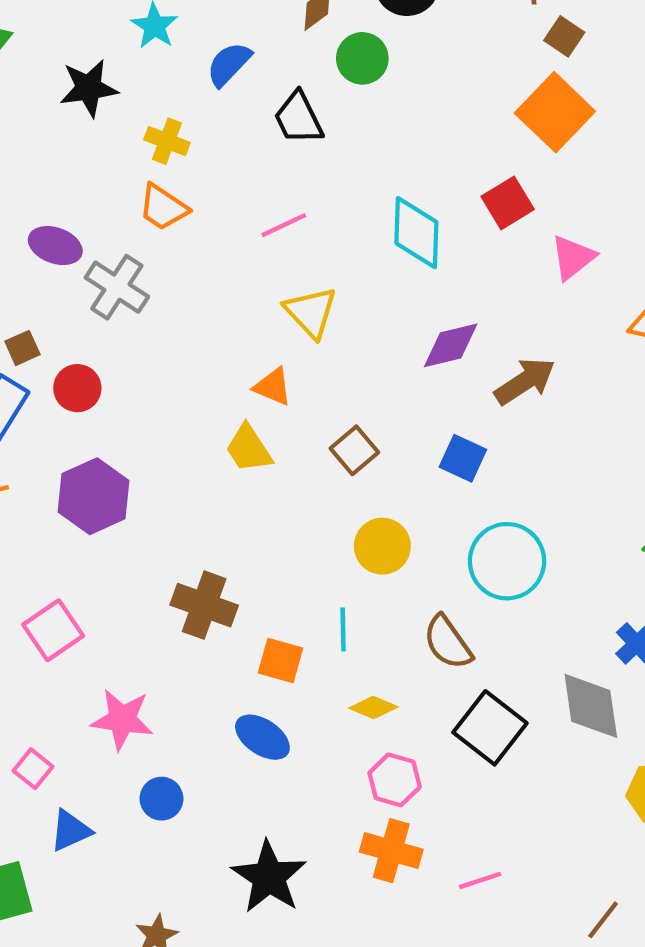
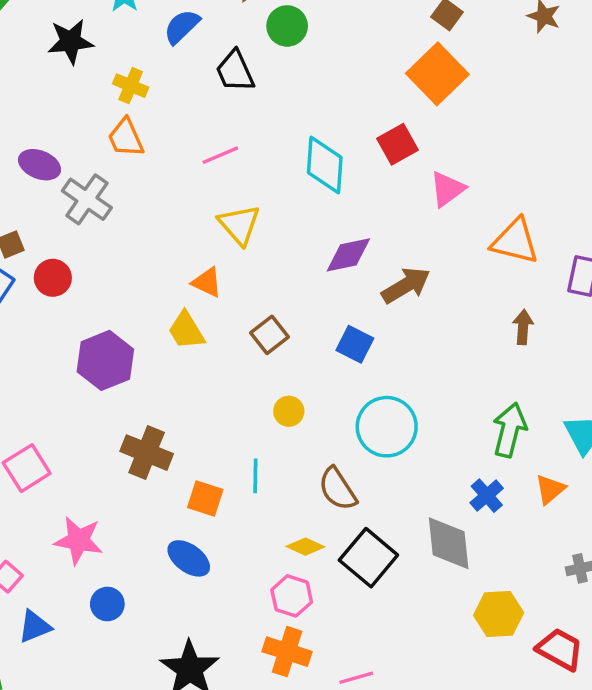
orange trapezoid: (163, 207) -> (126, 138), turned 30
purple hexagon: (93, 496) -> (105, 360), moved
yellow circle: (382, 546) -> (289, 411), size x0.7
yellow diamond: (373, 707) -> (305, 547), moved

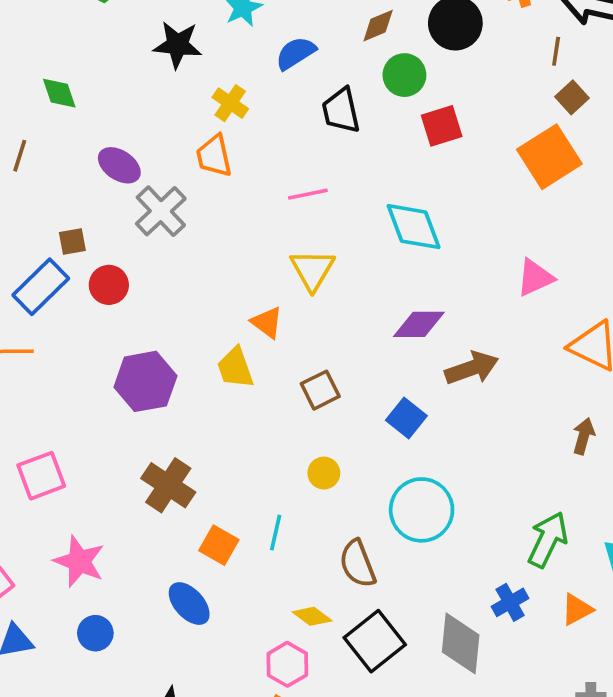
red square: (398, 144) -> (442, 126), moved
cyan diamond: (325, 165) -> (414, 227), turned -36

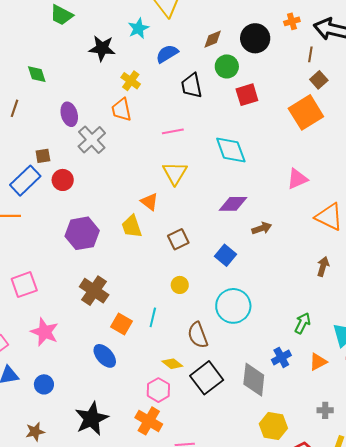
purple ellipse: (119, 165) -> (69, 114), turned 40
brown arrow: (472, 368) -> (262, 228), size x0.7
green arrow: (548, 540) -> (303, 323), size x0.7
blue circle: (95, 633) -> (44, 384), moved

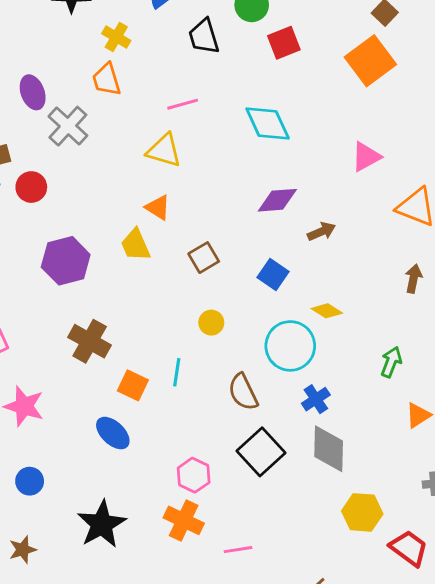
yellow triangle: (175, 173) -> (164, 150), moved, turned -40
blue cross: (281, 357) -> (316, 399), moved
yellow diamond: (172, 364) -> (327, 311), moved

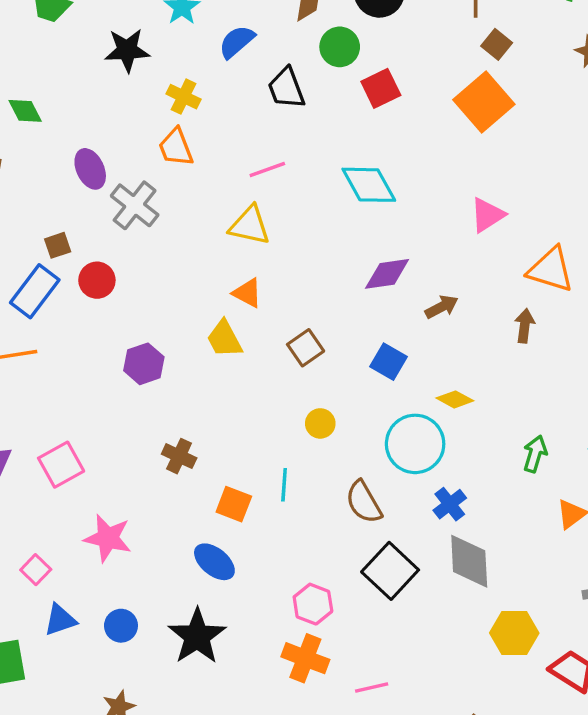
purple hexagon: (66, 261) -> (144, 364), size x0.7
brown arrow: (413, 279) -> (525, 326), moved
brown cross: (90, 341) -> (179, 456), size x0.7
black star: (102, 524) -> (197, 636), moved

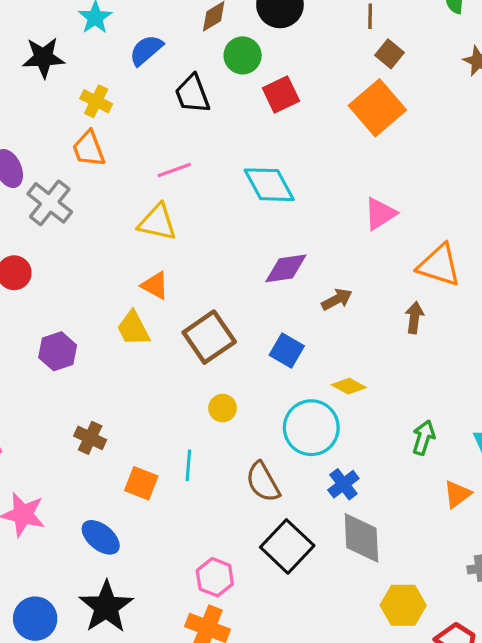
brown square: (306, 348) -> (209, 337), size x1.5
blue ellipse: (214, 562) -> (101, 537), moved
blue circle: (121, 626) -> (35, 619), moved, size x1.4

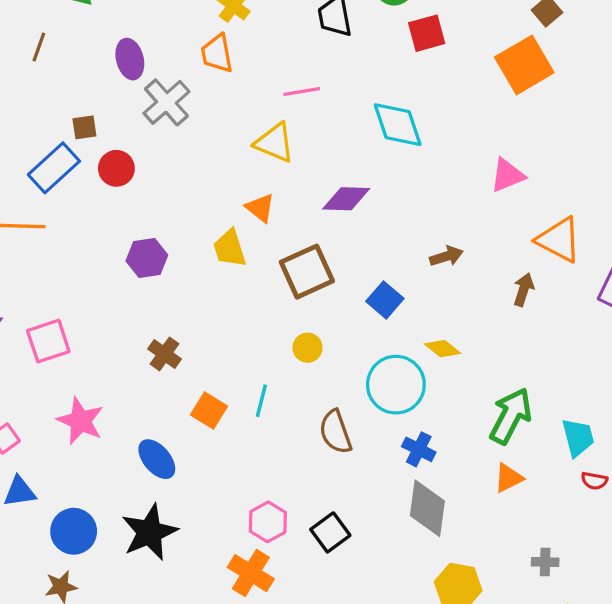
purple diamond: (286, 268) -> (346, 199), moved
green arrow: (424, 438) -> (511, 416), size x1.6
blue cross: (343, 484) -> (419, 449), turned -36
orange triangle: (457, 494) -> (509, 478), moved
black square: (287, 546) -> (330, 532), moved, size x0.7

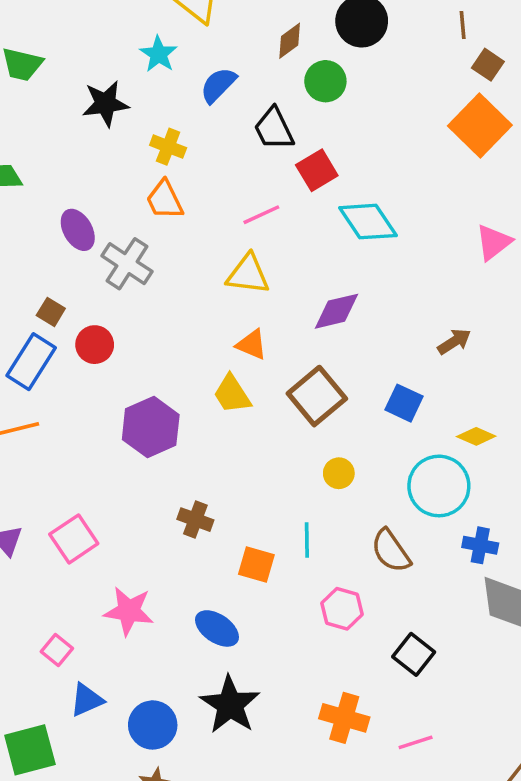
red square: (427, 33) -> (317, 170), moved
brown square: (84, 127) -> (51, 312), turned -35
purple hexagon: (147, 258) -> (151, 427), size x1.4
pink hexagon: (268, 522) -> (342, 609), moved

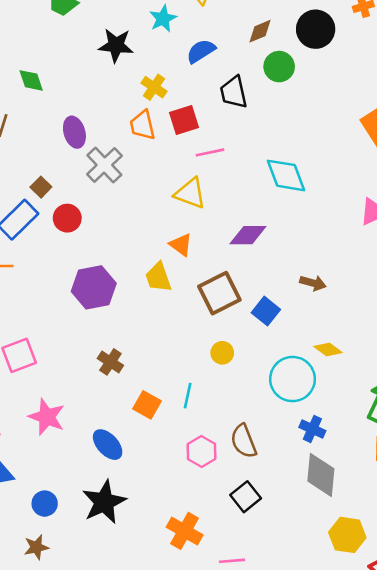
red square: (317, 170) -> (184, 120), moved
brown arrow: (454, 342) -> (313, 283), moved, turned 35
blue square: (404, 403) -> (266, 311), moved
brown semicircle: (391, 551) -> (244, 441), moved
blue circle: (153, 725) -> (45, 504), size x0.7

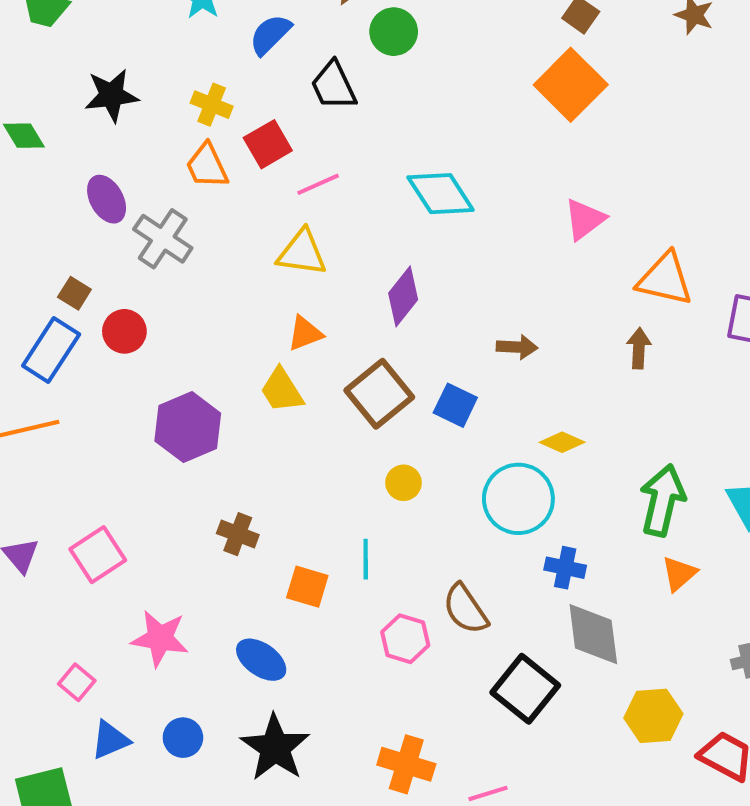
black star: (116, 45) -> (111, 95), moved
purple diamond: (248, 235) -> (403, 296), turned -39
orange triangle: (181, 245) -> (305, 333), turned -45
black square: (246, 497) -> (525, 689), moved, size x1.4
blue circle: (45, 504) -> (183, 738), moved

